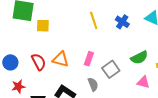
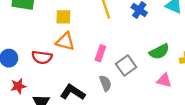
yellow square: (43, 26) -> (63, 17), moved
orange triangle: (61, 59) -> (65, 41), moved
red semicircle: (39, 62) -> (42, 57), turned 126

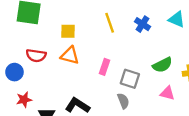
red semicircle: (42, 57) -> (36, 55), moved
gray square: (126, 65) -> (130, 79), turned -36
gray semicircle: (105, 83) -> (123, 101), moved

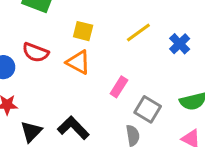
yellow line: (110, 23) -> (138, 33), turned 60

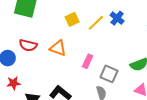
yellow square: (83, 31) -> (72, 19), moved, turned -32
blue cross: (180, 44) -> (117, 18), moved

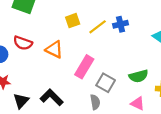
blue cross: (117, 18) -> (121, 24), turned 32
pink rectangle: (88, 61) -> (84, 67), size x1.5

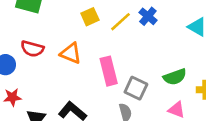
blue cross: (121, 24) -> (148, 16), turned -32
pink rectangle: (84, 67) -> (109, 71), turned -40

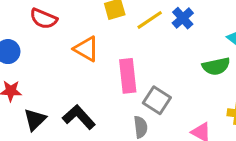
red semicircle: (32, 49) -> (44, 19), moved
green semicircle: (175, 77) -> (216, 66), moved

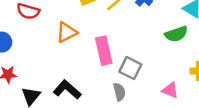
orange triangle: (86, 49) -> (67, 32), turned -50

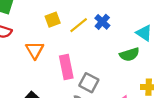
orange triangle: (67, 32) -> (35, 50), turned -36

